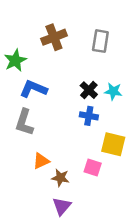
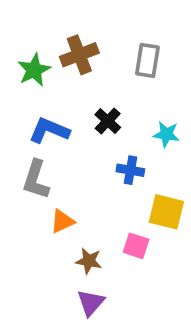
green star: (15, 60) -> (34, 70), moved
black cross: (89, 90) -> (108, 121), moved
orange triangle: (41, 161) -> (62, 221), moved

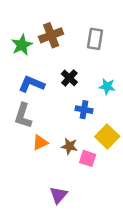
yellow square: (166, 212) -> (107, 136), turned 30
brown star: (89, 261) -> (69, 146), moved

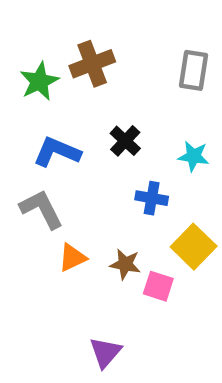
gray rectangle: (95, 39) -> (194, 70), moved
gray L-shape: (23, 116) -> (42, 209), turned 135

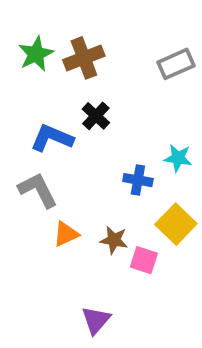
gray rectangle: (194, 70) -> (176, 64), turned 57
green star: (39, 81) -> (36, 54), moved
black cross: (125, 141) -> (96, 116), moved
cyan star: (194, 156) -> (178, 158), moved

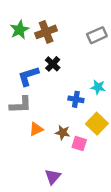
blue L-shape: (52, 138) -> (28, 76), turned -40
gray L-shape: (38, 190) -> (21, 105), turned 115

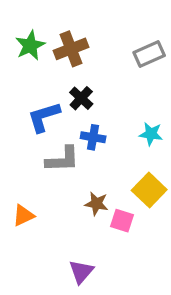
blue cross: (76, 99) -> (93, 137), moved
gray L-shape: (21, 105) -> (62, 159), moved
orange triangle: (36, 129) -> (23, 216), moved

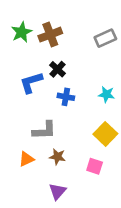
gray L-shape: (62, 159) -> (44, 130), moved
brown star: (96, 204) -> (57, 157), moved
orange triangle: (23, 216) -> (26, 159), moved
pink square: (122, 221) -> (95, 166), moved

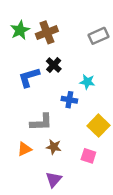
cyan star: (107, 94) -> (87, 82), moved
blue cross: (66, 97) -> (69, 100), moved

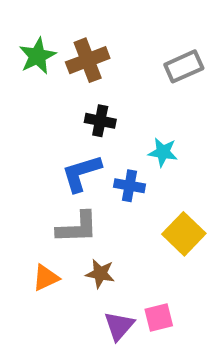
black cross: (54, 65) -> (100, 121), turned -32
blue L-shape: (29, 77) -> (81, 173), moved
pink square: (88, 156) -> (159, 317), moved, turned -32
purple triangle: (54, 179) -> (119, 326), moved

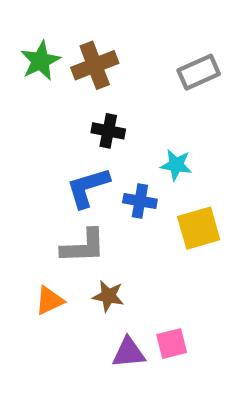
yellow square: (184, 234) -> (199, 228), moved, turned 30
purple triangle: (119, 326) -> (129, 353), turned 44

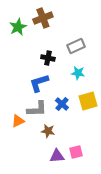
brown cross: (95, 65) -> (43, 18), moved
gray rectangle: (199, 72) -> (76, 46), moved
blue cross: (140, 201) -> (62, 104), moved, turned 32
orange triangle: (49, 301) -> (18, 121), moved

